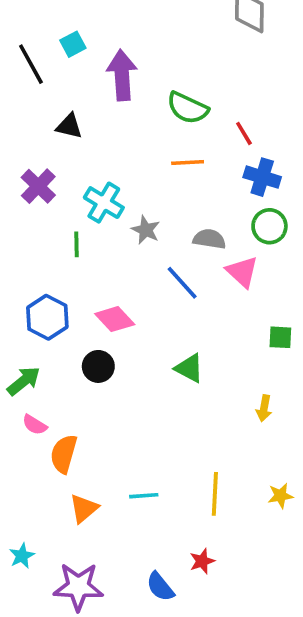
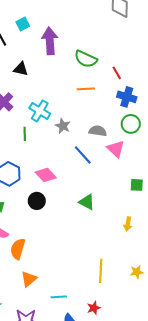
cyan line: (144, 496) -> (59, 297), moved

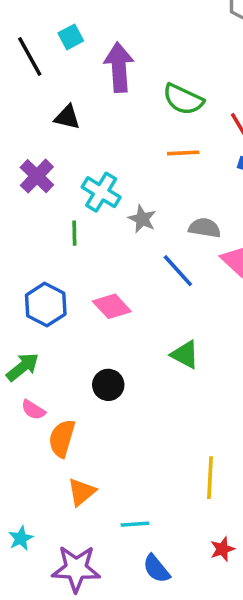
black circle: (37, 201) -> (108, 385), moved
red star: (94, 308) -> (222, 549), moved

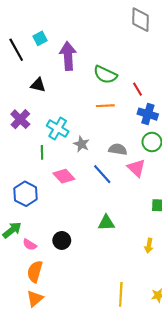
pink diamond: (112, 306) -> (64, 176), moved
green triangle: (185, 355) -> (106, 223), turned -30
pink semicircle: (33, 410) -> (30, 245), moved
orange triangle: (81, 492) -> (35, 299), moved

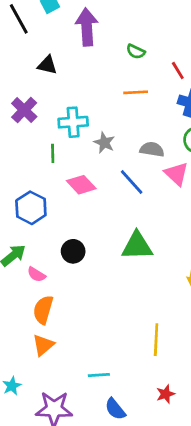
green semicircle: (105, 75) -> (136, 52), size x0.6
cyan cross: (58, 129) -> (73, 122), turned -35
green triangle: (106, 223) -> (137, 246), size x1.4
black circle: (62, 240) -> (73, 251), moved

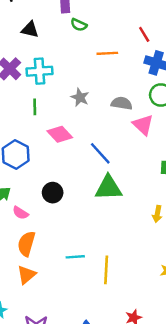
green semicircle: (136, 52) -> (79, 25), moved
cyan cross: (73, 122) -> (40, 71), moved
blue line: (132, 182) -> (100, 153), moved
yellow line: (156, 340) -> (106, 270), moved
cyan line: (99, 375) -> (75, 257), moved

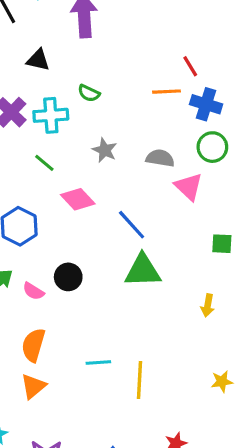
green semicircle: (79, 25) -> (89, 93), moved
orange line: (107, 53) -> (166, 92), moved
green line: (35, 107) -> (44, 163), turned -49
pink semicircle: (20, 213) -> (33, 291), moved

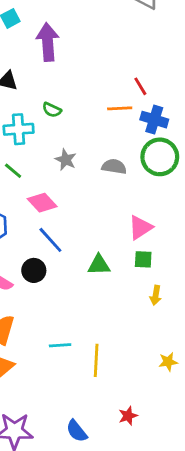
green circle: (212, 147) -> (160, 157), size x1.4
pink triangle: (189, 187) -> (140, 228), moved, turned 44
blue line: (132, 225) -> (50, 240), moved
green square: (222, 244) -> (143, 259), moved
green triangle: (143, 271) -> (99, 265), size x0.7

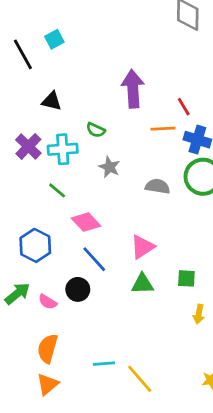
purple arrow: (48, 42) -> (133, 89), moved
gray star: (66, 160) -> (109, 167), moved
pink triangle: (140, 228) -> (142, 247), moved
yellow line: (96, 360) -> (140, 379), turned -44

